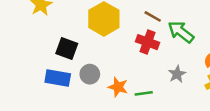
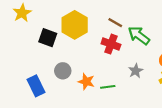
black square: (67, 48) -> (48, 38), moved
blue rectangle: (58, 78) -> (36, 86), moved, turned 54

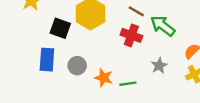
blue rectangle: (36, 86) -> (47, 60), moved, turned 30

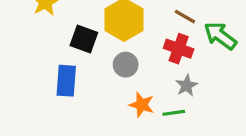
gray circle: (77, 66) -> (126, 65), moved
gray star: (159, 66) -> (187, 86), moved

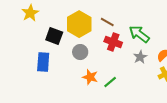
brown line: (185, 17) -> (107, 22), moved
gray star: (187, 86) -> (140, 57), moved
green line: (174, 113) -> (110, 82), turned -32

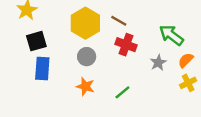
green arrow: (139, 34) -> (171, 35), moved
black square: (54, 36) -> (36, 41), moved, turned -36
orange star: (90, 77) -> (85, 86), moved

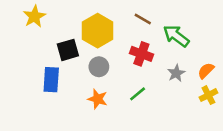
brown line: (119, 21) -> (143, 19), moved
green arrow: (171, 35) -> (176, 36), moved
black square: (36, 41) -> (68, 50), moved
green line: (122, 92) -> (138, 94), moved

